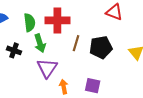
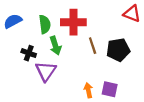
brown line: (76, 43) -> (93, 46), turned -35
purple triangle: (47, 68) -> (46, 71), moved
orange arrow: (64, 87) -> (88, 90), moved

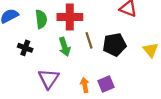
green arrow: (55, 46) -> (65, 47), moved
purple triangle: (46, 71) -> (49, 79), moved
purple square: (110, 89) -> (106, 84), turned -35

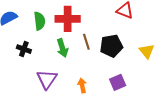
purple square: (106, 84) -> (118, 82), moved

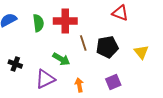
green arrow: (62, 48) -> (61, 59), moved, turned -42
black cross: (24, 49) -> (15, 64), moved
purple triangle: (47, 79) -> (45, 79), turned 30

